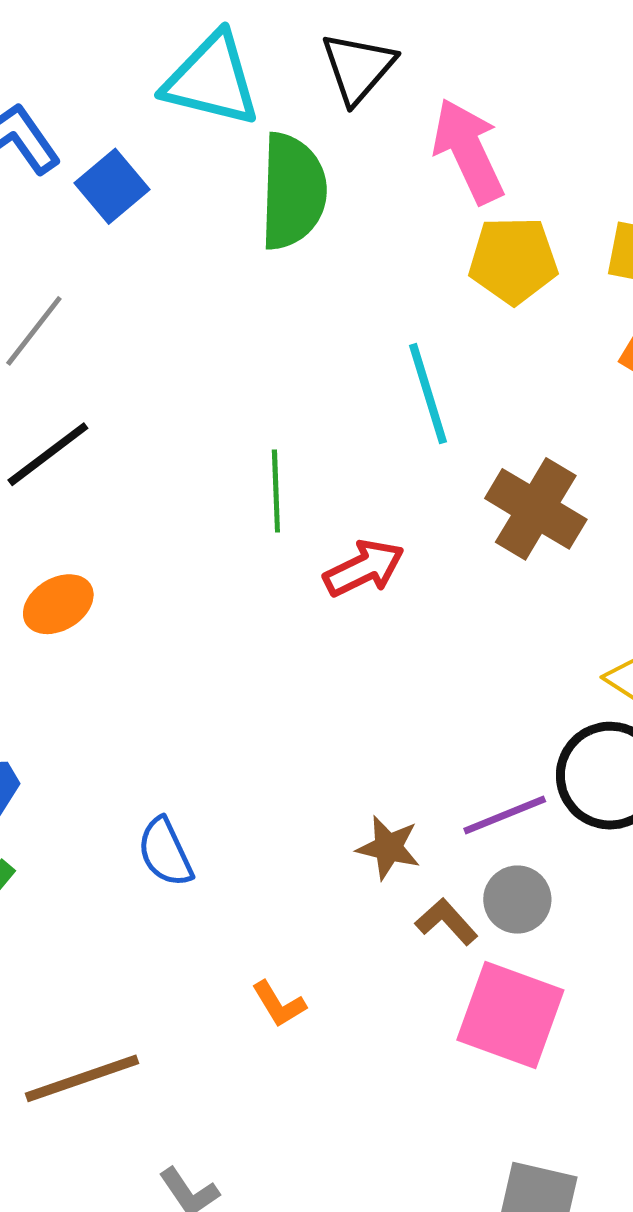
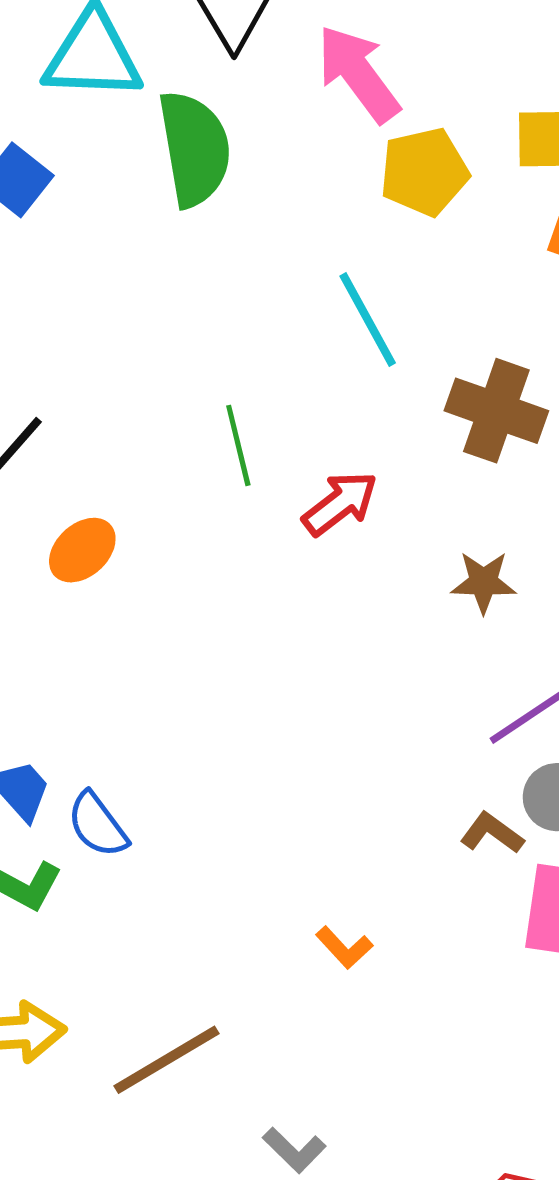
orange ellipse: (58, 604) -> (82, 550), moved
brown star: (388, 848) -> (483, 582), moved
blue semicircle: (165, 852) -> (97, 825), moved

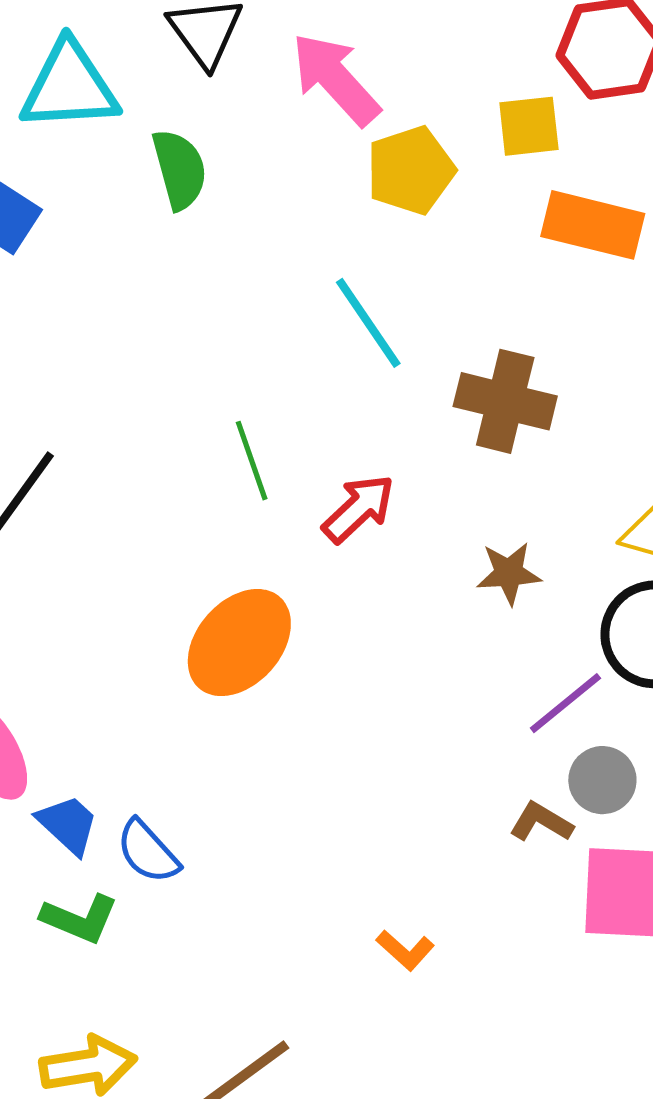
green semicircle: (194, 149) -> (180, 169), size x0.7
orange ellipse: (82, 550) -> (239, 643), moved, size x1.6

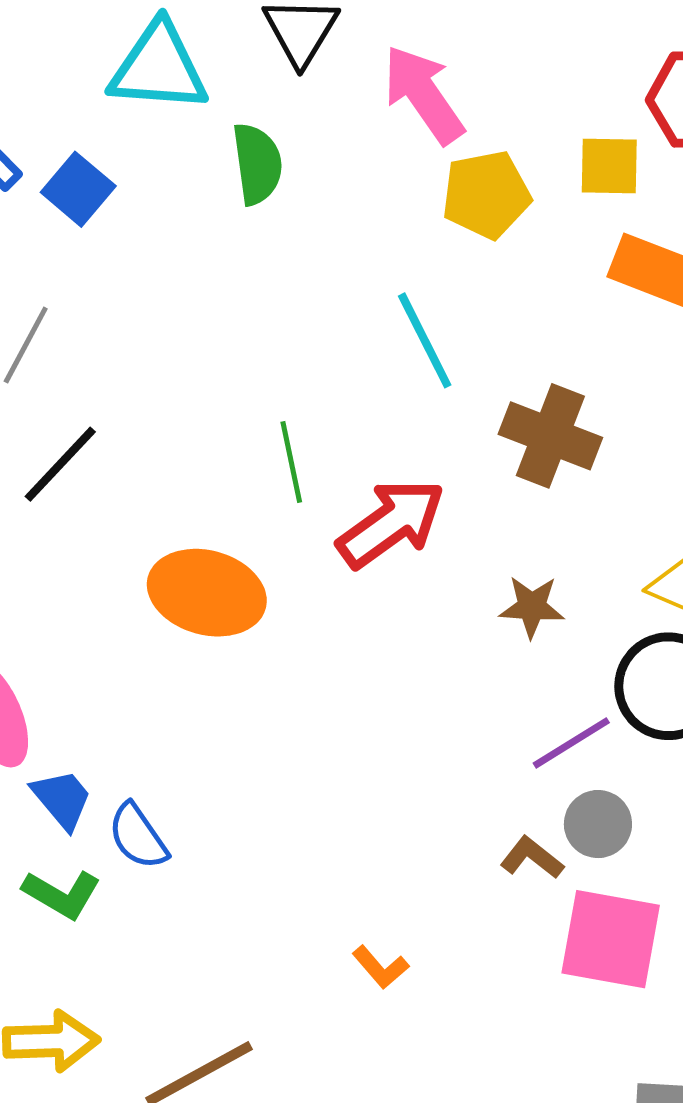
red arrow: (358, 509) -> (391, 523), size x1.4
orange ellipse: (239, 643) -> (207, 593), moved, turned 56

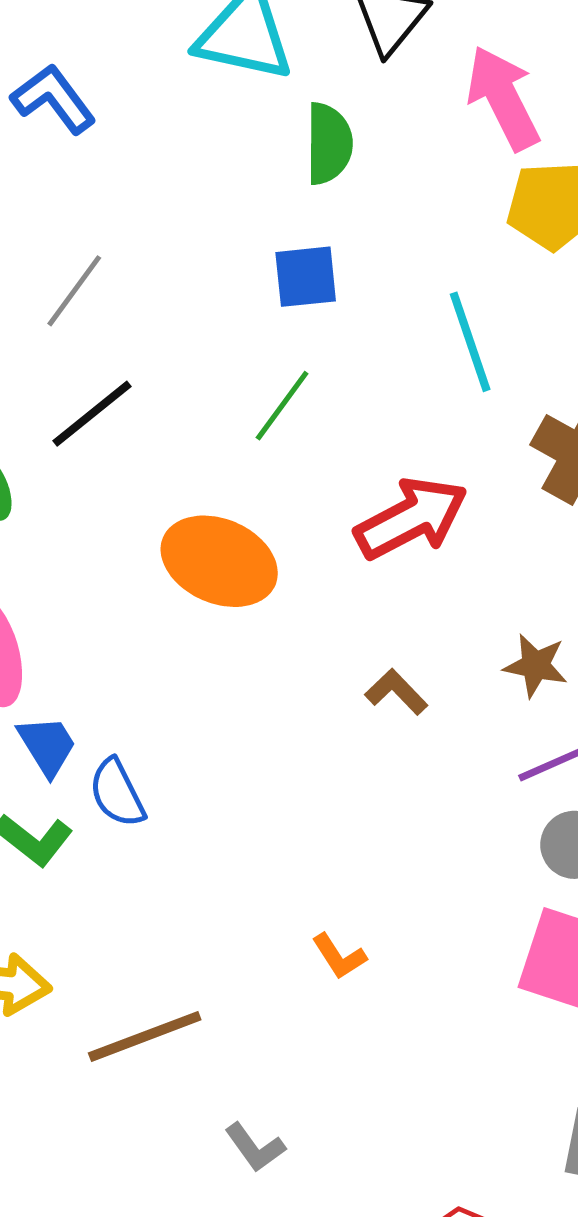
blue square: (78, 189) -> (306, 277), moved, turned 36
green line: (291, 462) -> (282, 406), moved, turned 40
brown star: (532, 607) -> (536, 665), moved
brown L-shape: (532, 858) -> (396, 692), moved

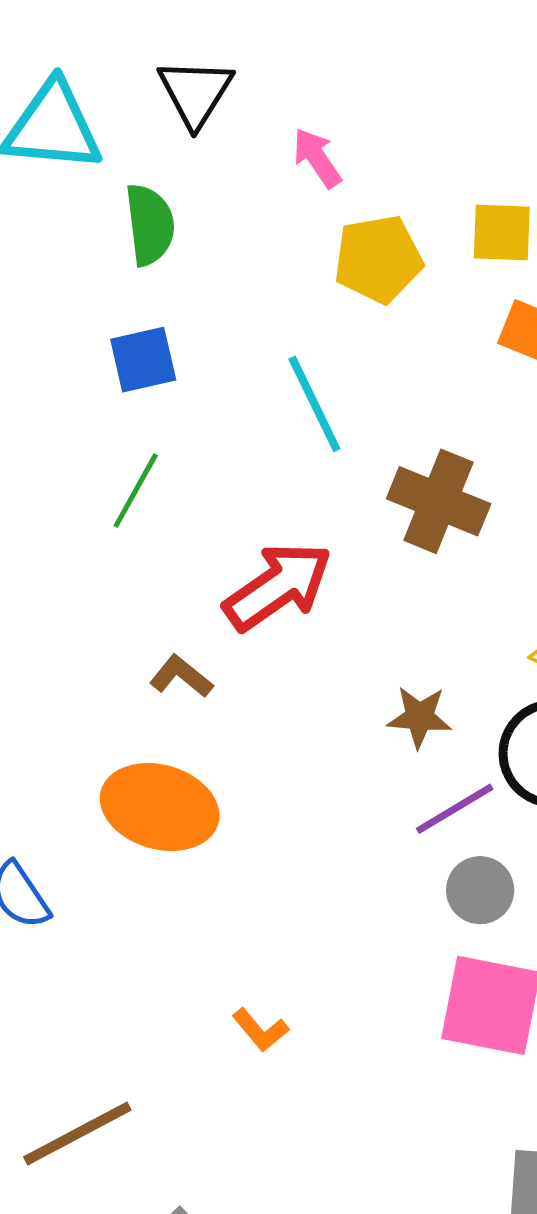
pink arrow: (503, 98) -> (317, 158), size x0.6
orange ellipse: (219, 561) -> (160, 807), moved
brown L-shape: (396, 692) -> (181, 676), moved

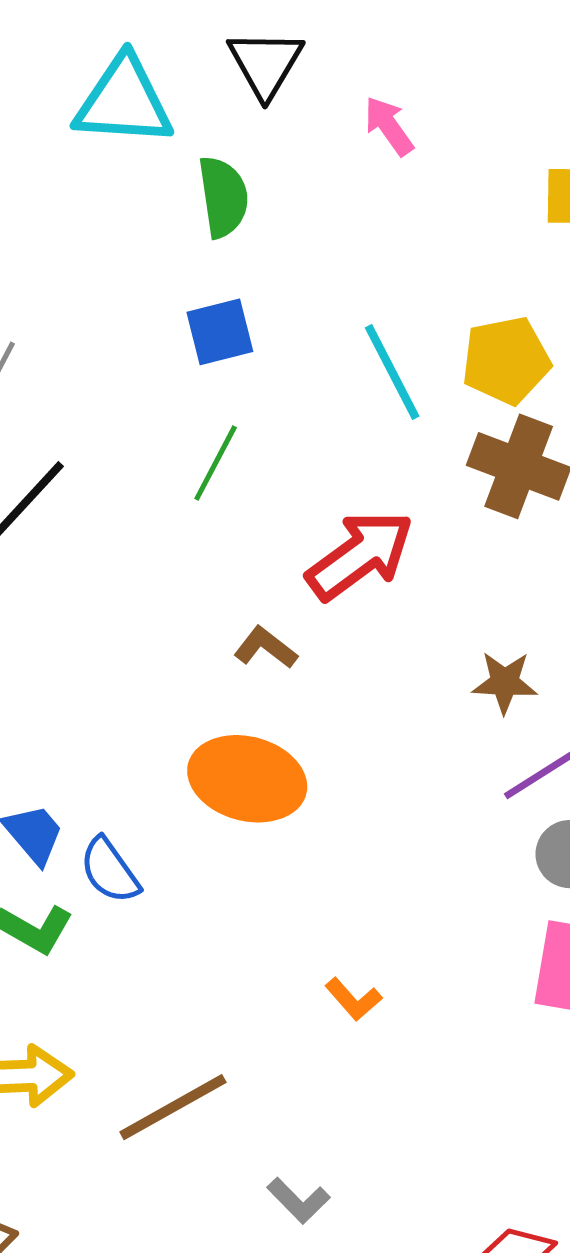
yellow pentagon: (378, 259) -> (506, 360), moved

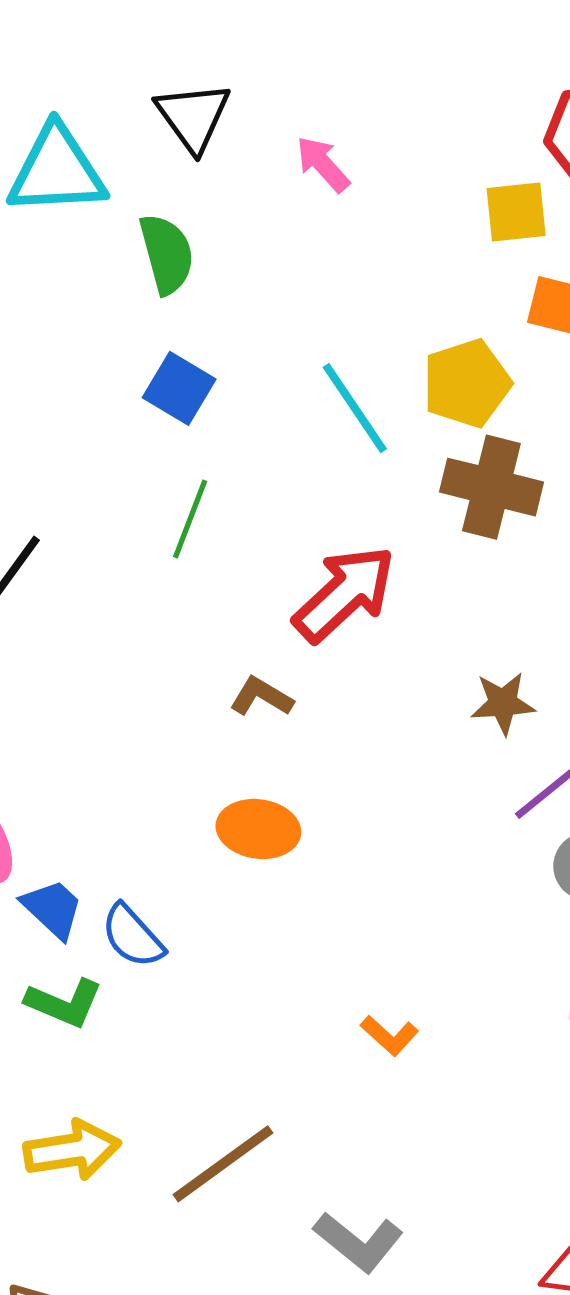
blue square: (220, 332) -> (179, 388), turned -38
orange ellipse: (247, 779) -> (258, 829), size x0.7
gray L-shape: (298, 1201) -> (358, 1242), size x1.4

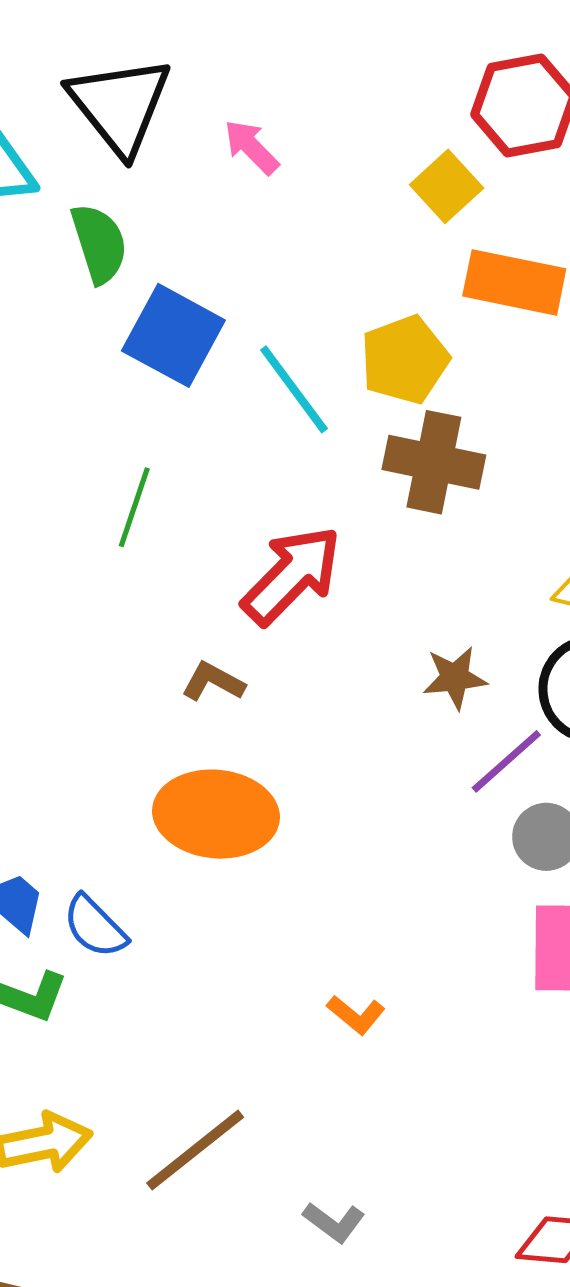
black triangle: (193, 117) -> (120, 105), size x1.4
yellow square: (516, 212) -> (447, 186), turned -34
blue square: (179, 388) -> (173, 335), moved, size x1.4
orange ellipse: (258, 829) -> (216, 814), size x1.5
gray L-shape: (358, 1242) -> (334, 1222), size x0.7

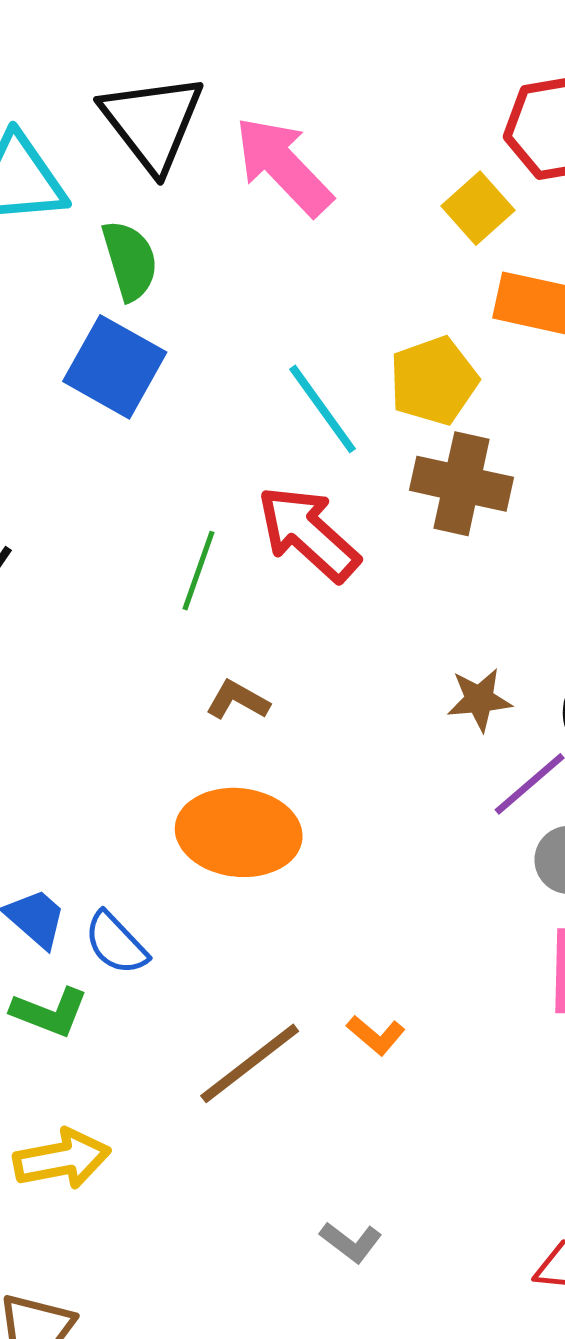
pink arrow: (251, 147) -> (283, 166), size x1.8
blue square: (173, 335) -> (115, 367), moved
green line: (134, 507) -> (199, 571), moved
red arrow: (292, 575) -> (308, 534), moved, turned -93
brown line: (195, 1150) -> (250, 1063), moved

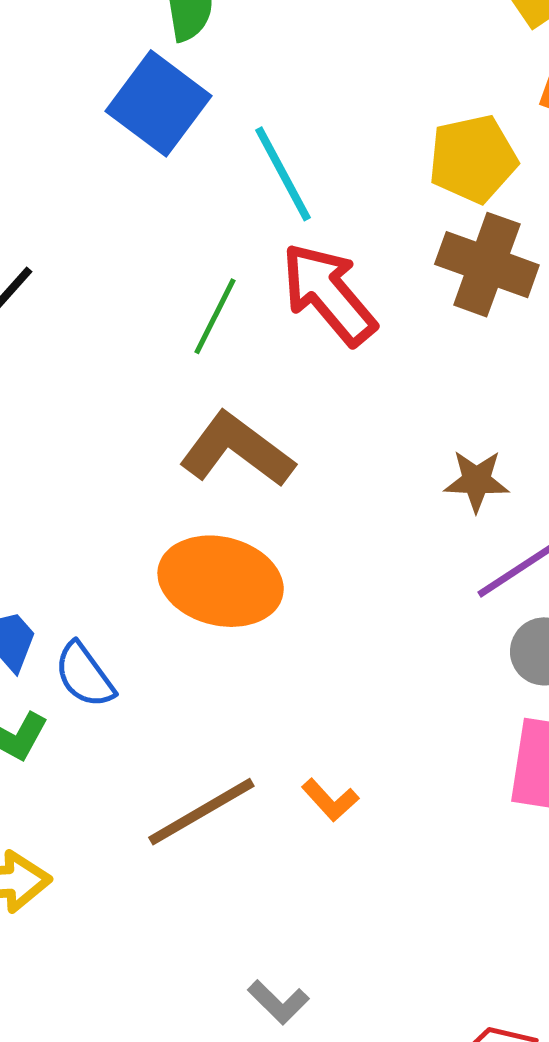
cyan line: (323, 409) -> (283, 174), moved
brown L-shape: (238, 700) -> (237, 450), size x1.8

